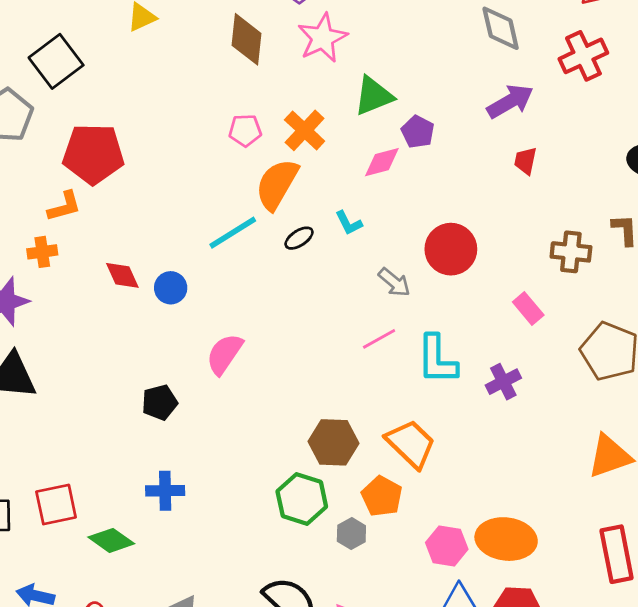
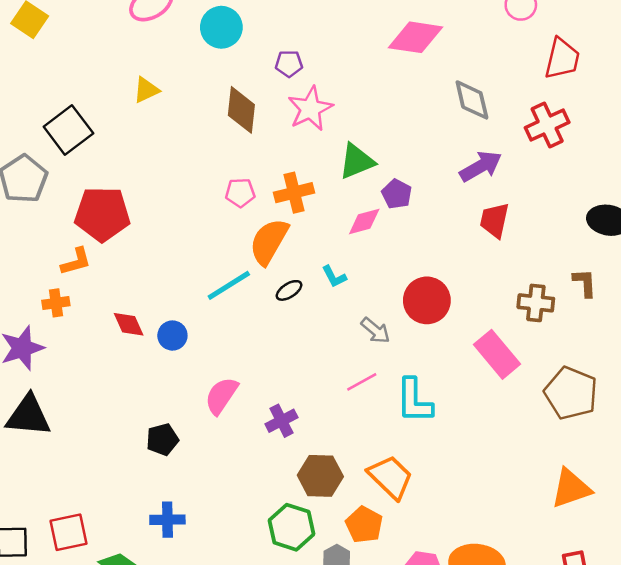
orange cross: (305, 130) -> (294, 193), turned 33
red trapezoid: (525, 161) -> (494, 220), size x1.4
pink rectangle: (528, 308) -> (497, 354), size x1.6
purple cross: (503, 382) -> (281, 421), moved

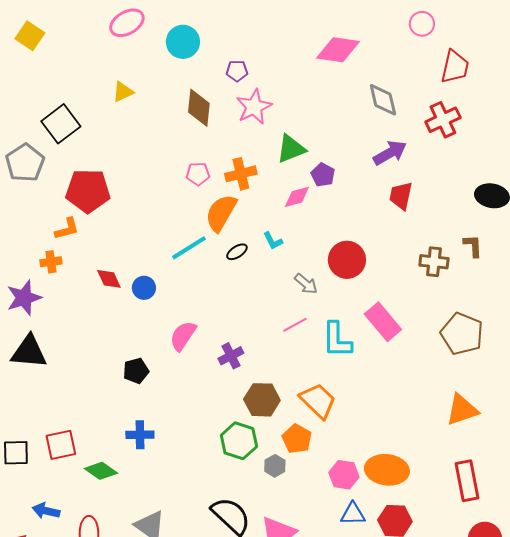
pink rectangle: (497, 354) -> (383, 322), moved

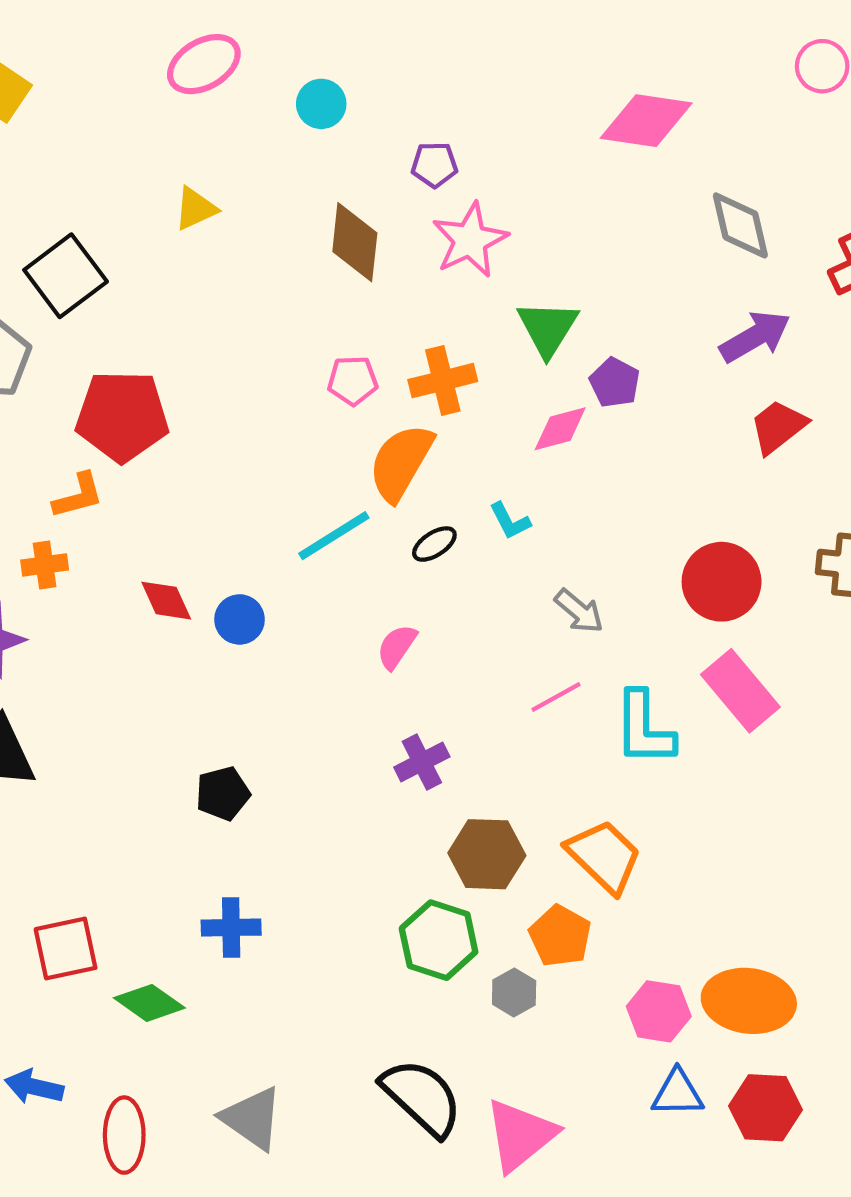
cyan circle: (183, 42) -> (321, 104), size x0.7
green triangle: (291, 149) -> (548, 328), turned -36
red trapezoid: (401, 196) -> (778, 427), turned 40
red circle: (347, 260) -> (722, 582), moved
pink semicircle: (183, 336) -> (397, 647), moved, size x0.7

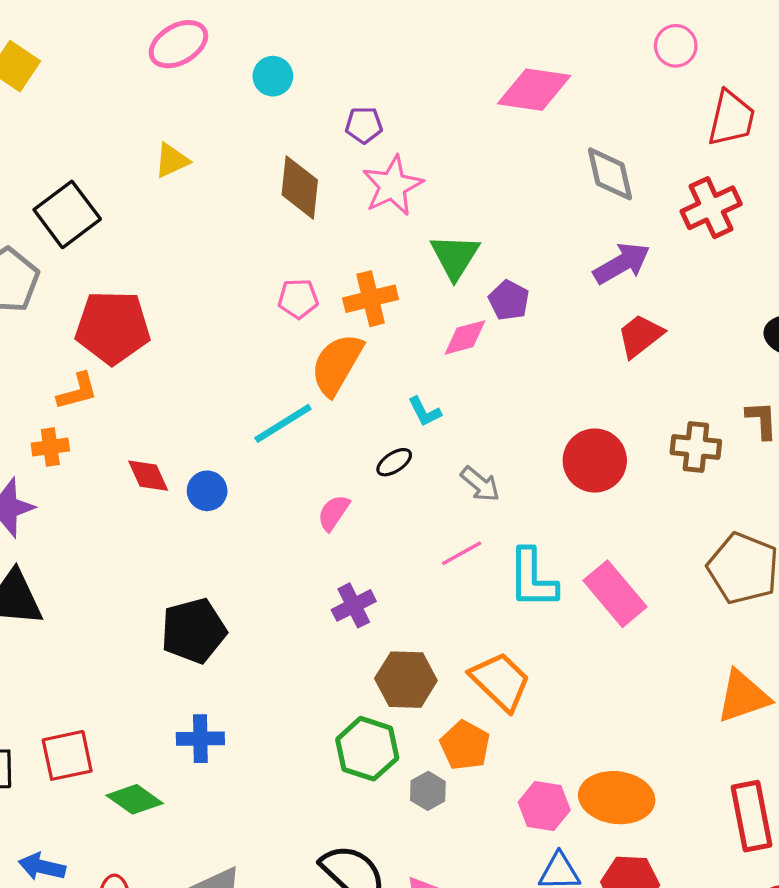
black ellipse: (434, 544) -> (394, 462), moved
pink rectangle: (740, 691) -> (615, 594), moved
black pentagon: (223, 793) -> (194, 631), size x1.5

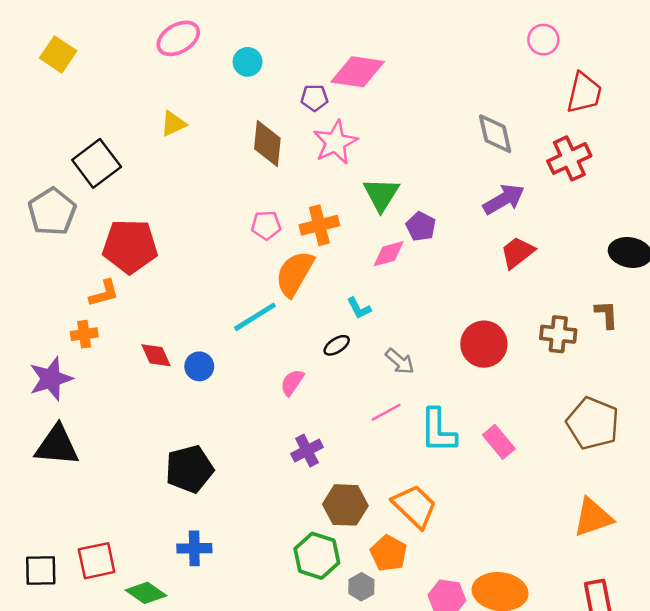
pink diamond: (534, 90) -> (358, 72), moved
pink rectangle: (615, 594) -> (499, 442), size x0.7

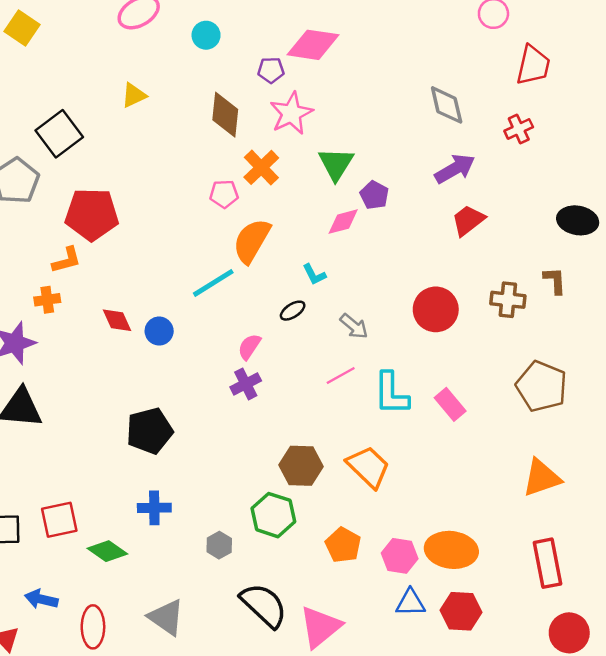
red cross: (569, 158) -> (519, 129), size x0.7
orange cross: (319, 225) -> (261, 167), moved, turned -30
purple cross: (307, 451) -> (246, 384), moved
orange pentagon: (389, 553) -> (343, 545), moved
gray hexagon: (361, 587) -> (219, 545), moved

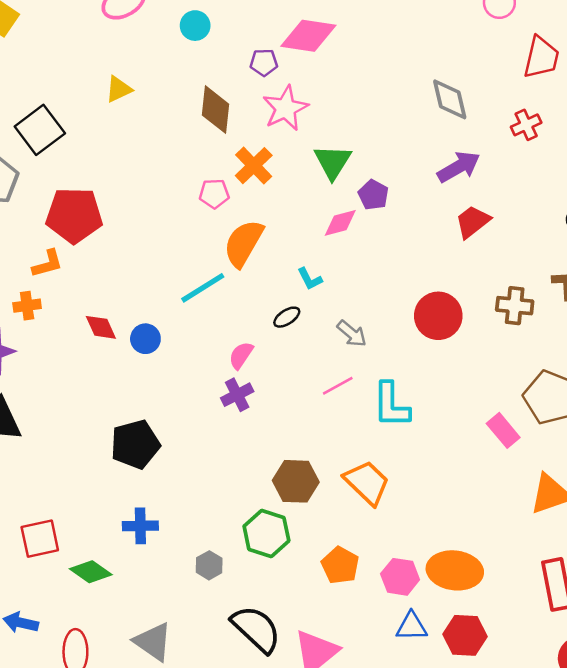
pink rectangle: (450, 404) -> (503, 430), moved

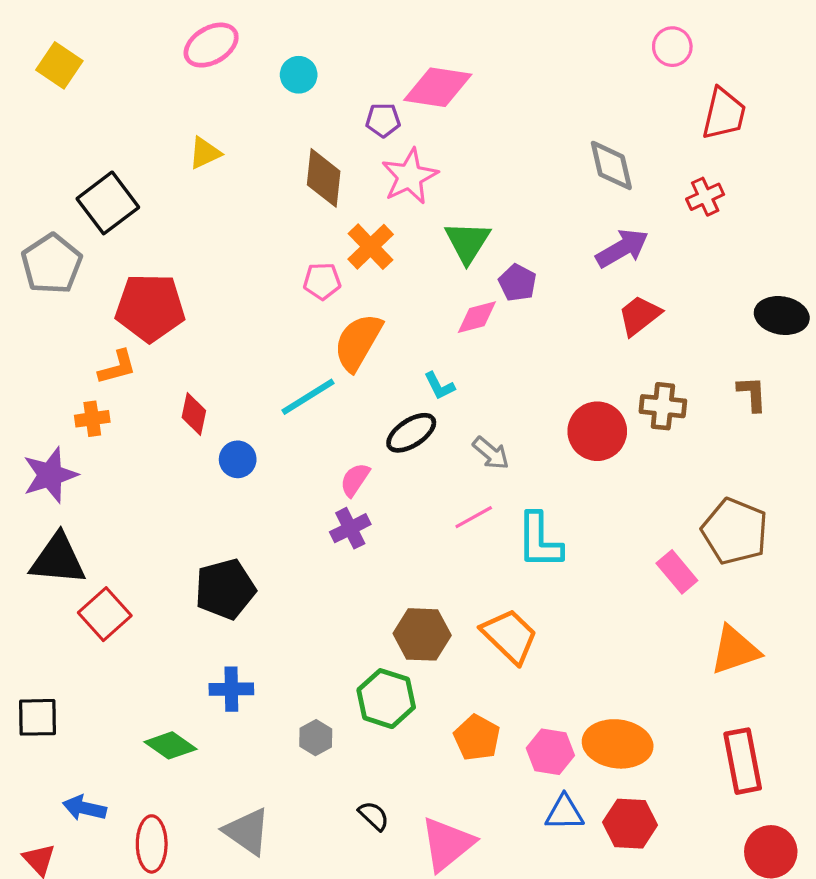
brown cross: (515, 306) -> (663, 406), moved
black ellipse: (287, 317) -> (411, 433), size x1.5
red diamond: (101, 327) -> (194, 414), moved, turned 36
red square: (40, 539) -> (105, 614), moved, turned -30
black semicircle: (256, 629) -> (374, 816), size x0.5

